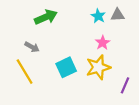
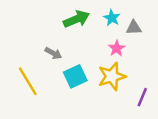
gray triangle: (117, 15) -> (134, 28), moved
green arrow: (46, 17) -> (76, 19), moved
gray arrow: (32, 47) -> (53, 53), moved

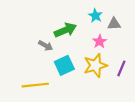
green arrow: (76, 19) -> (65, 30), moved
yellow line: (28, 81) -> (35, 85), moved, turned -65
purple line: (142, 97) -> (121, 68), moved

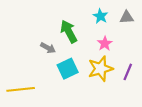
gray triangle: (114, 24) -> (127, 17), moved
green arrow: (65, 30) -> (69, 31), turned -95
yellow line: (35, 85) -> (21, 89), moved

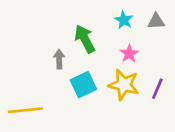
gray arrow: (48, 48) -> (59, 59), turned -120
yellow star: (100, 69) -> (124, 85), turned 30

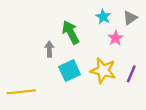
gray triangle: (156, 21) -> (130, 18), turned -32
pink star: (129, 54) -> (116, 38), moved

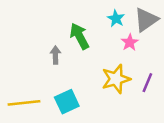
gray triangle: (130, 18) -> (146, 20), size x1.5
cyan square: (70, 71) -> (67, 102), moved
yellow star: (103, 71) -> (116, 79), turned -30

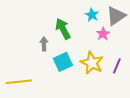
yellow star: (116, 79) -> (92, 63), turned -30
cyan square: (67, 102) -> (63, 62), moved

